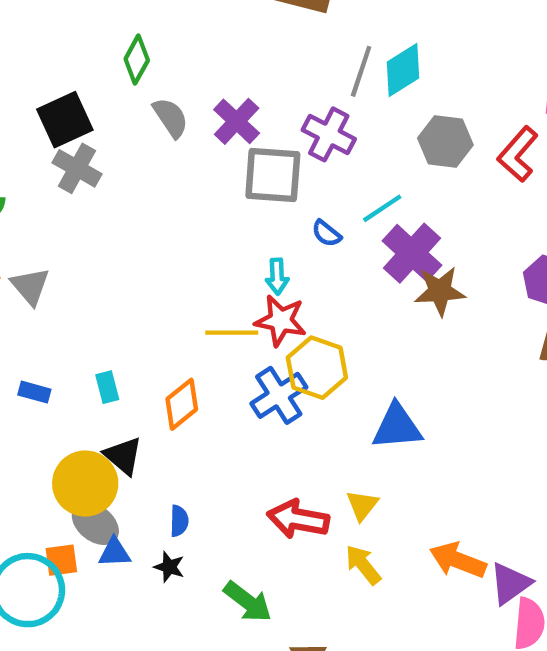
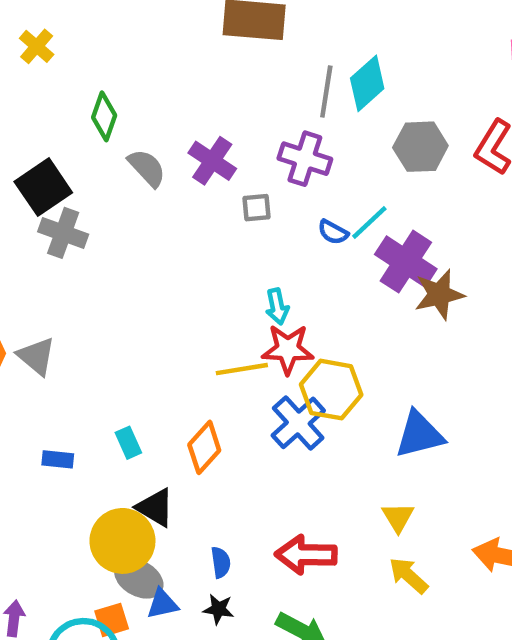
gray square: (273, 175) -> (257, 208), size x0.5
blue semicircle: (327, 233) -> (333, 232), moved
red arrow: (298, 519) -> (306, 555), moved

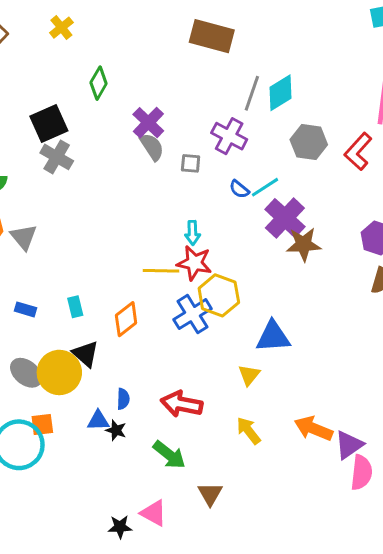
purple cross: (212, 161) -> (148, 123), moved
gray semicircle: (147, 168) -> (152, 147), moved
yellow triangle: (398, 517) -> (249, 375), moved
gray ellipse: (139, 578) -> (26, 373), moved
blue triangle: (162, 604) -> (98, 421), moved

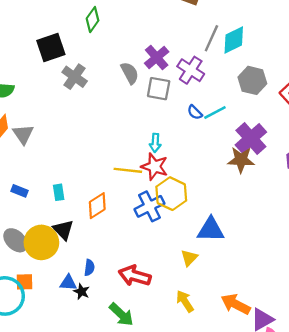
purple cross: (148, 123) -> (157, 57), moved
gray cross: (57, 157) -> (75, 77), moved
gray square: (191, 163) -> (159, 89), size x1.5
purple cross: (285, 218) -> (251, 138), moved

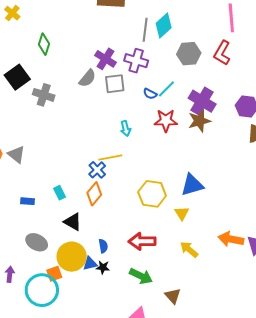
gray semicircle: (130, 73) -> (87, 78), turned 84
red star: (155, 167) -> (166, 121), moved
yellow hexagon: (171, 194) -> (152, 194), moved
blue cross: (149, 206) -> (97, 170), moved, size x0.7
yellow circle: (41, 242) -> (72, 257), moved

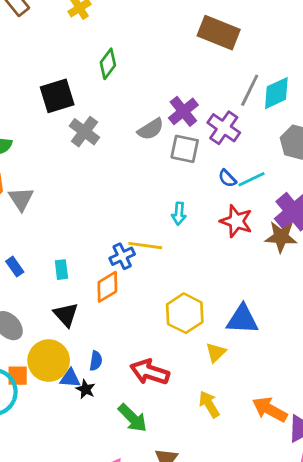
blue rectangle: (28, 201) -> (15, 267), turned 32

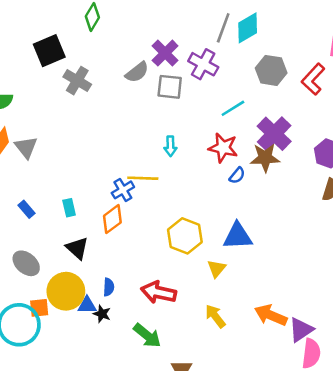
blue semicircle: (227, 178) -> (237, 176), moved, turned -90

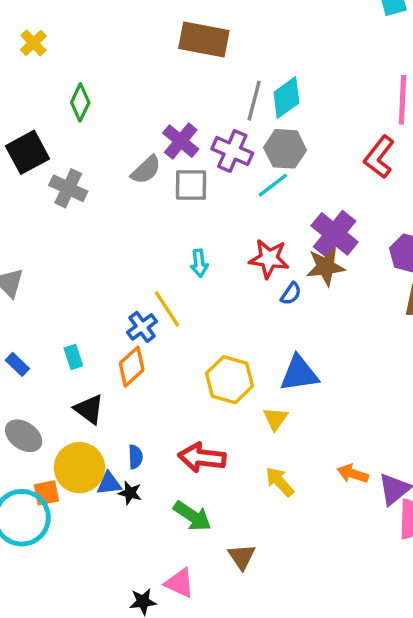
gray hexagon: (271, 70) -> (285, 149), moved
cyan line: (233, 108) -> (273, 185), moved
yellow line: (143, 178) -> (167, 309), turned 60
orange arrow: (271, 315) -> (353, 474), size x0.7

